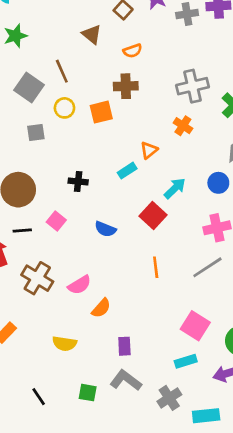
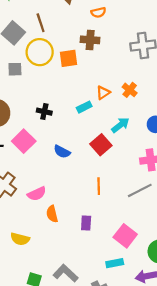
yellow circle: (64, 108) -> (40, 52), size x1.6
orange cross: (183, 126) -> (130, 90), moved
pink square: (56, 221) -> (24, 141), size x1.5
orange semicircle: (101, 308) -> (52, 214), turned 119
purple rectangle: (124, 346) -> (86, 223), moved

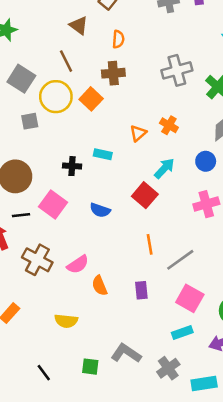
orange semicircle: (98, 12) -> (118, 39), turned -64
brown line: (41, 23) -> (66, 61), moved
orange square: (68, 58) -> (91, 99), turned -30
cyan rectangle: (84, 107) -> (103, 154), moved, turned 48
gray line: (140, 190) -> (180, 260), moved

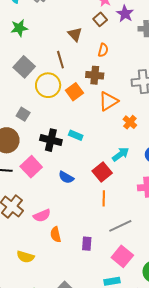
gray square: (30, 121) -> (23, 114), moved, turned 32
orange triangle: (138, 133) -> (108, 101), moved, size x1.5
black cross: (72, 166) -> (51, 140), size x1.5
orange line: (150, 244) -> (104, 198), moved

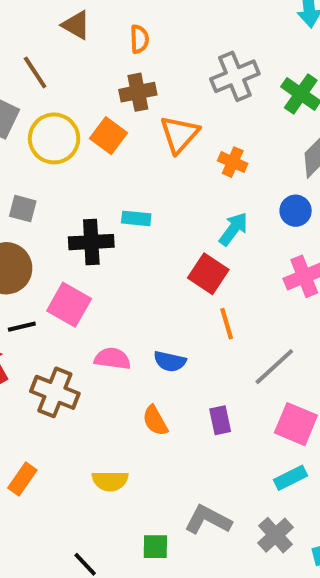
brown line: (60, 60) -> (35, 72), moved
blue semicircle: (66, 177) -> (170, 361), moved
pink semicircle: (42, 216) -> (112, 359), moved, turned -132

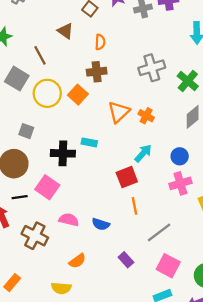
orange triangle: (179, 134) -> (119, 112), moved
blue circle: (296, 211) -> (180, 156), moved
red square: (208, 274) -> (127, 177), turned 30
purple rectangle: (220, 420) -> (126, 260), turned -35
orange semicircle: (155, 421) -> (77, 261), moved, turned -102

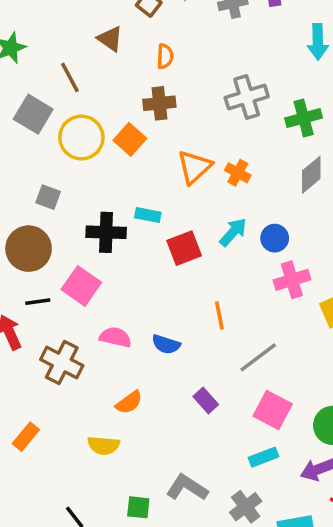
green cross: (188, 81) -> (304, 118), turned 35
blue circle: (180, 156) -> (275, 238), moved
red square: (127, 177) -> (184, 248), moved

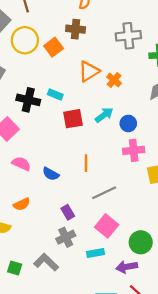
gray cross: (246, 507) -> (66, 237), moved

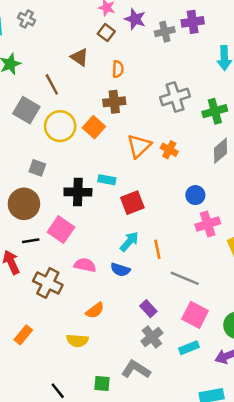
cyan arrow: (104, 115) -> (129, 242), moved
gray line: (104, 193) -> (185, 278), turned 60

